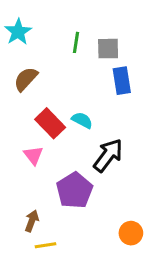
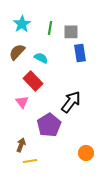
cyan star: (18, 32) -> (22, 24), moved
cyan semicircle: (82, 120) -> (41, 58), moved

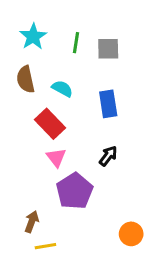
brown semicircle: (17, 52) -> (26, 79), turned -54
blue rectangle: (80, 53) -> (108, 104), moved
pink triangle: (22, 102) -> (56, 157), moved
black arrow: (71, 102) -> (108, 156), size x0.6

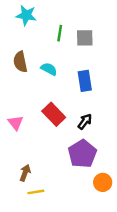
cyan star: (33, 37) -> (26, 15), moved, turned -30
red rectangle: (50, 124) -> (54, 114), moved
pink triangle: (56, 157) -> (16, 123), moved
purple pentagon: (74, 191) -> (82, 154), moved

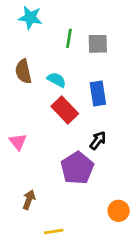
red rectangle: (54, 114) -> (65, 110), moved
purple pentagon: (82, 154) -> (77, 168), moved
yellow line: (36, 192) -> (54, 232), moved

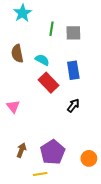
cyan star: (30, 18) -> (22, 13), turned 30
purple pentagon: (77, 168) -> (53, 152), moved

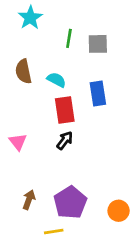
red rectangle: (48, 83) -> (65, 110), turned 36
black arrow: (73, 105) -> (65, 140), moved

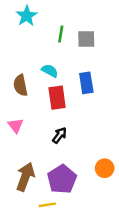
brown semicircle: (23, 71) -> (20, 85), moved
black arrow: (65, 140) -> (60, 135), moved
brown arrow: (29, 200) -> (25, 177), size x1.6
orange circle: (119, 211) -> (105, 168), moved

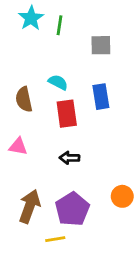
green line: (61, 34) -> (60, 25), moved
pink triangle: (16, 126) -> (18, 146), turned -42
black arrow: (60, 135) -> (70, 158), turned -126

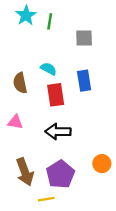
black arrow: (70, 158) -> (58, 132), size x1.5
brown arrow: (30, 206) -> (25, 172), turned 140

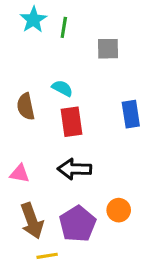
blue rectangle: (84, 81) -> (131, 114), moved
pink triangle: (15, 122) -> (20, 174), moved
orange circle: (102, 164) -> (119, 210), moved
yellow line: (46, 199) -> (47, 256), moved

